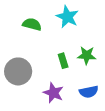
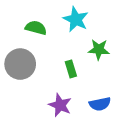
green star: (87, 55) -> (99, 50), moved
gray circle: (18, 71) -> (20, 64), moved

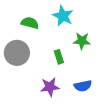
purple star: (60, 105) -> (50, 87), turned -30

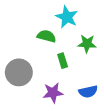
green semicircle: (30, 23) -> (47, 36), moved
gray circle: (17, 53) -> (19, 72), moved

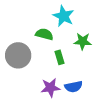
gray circle: (19, 72) -> (18, 55), moved
blue semicircle: (88, 92) -> (74, 87), moved

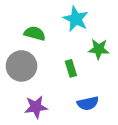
green semicircle: (44, 34) -> (35, 33), moved
purple star: (50, 88) -> (36, 107), moved

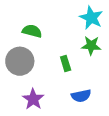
cyan star: (76, 19) -> (91, 18), moved
purple star: (36, 107) -> (33, 99), turned -30

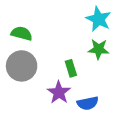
green semicircle: (32, 31) -> (22, 33), moved
purple star: (33, 99) -> (59, 92), moved

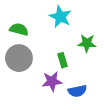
cyan star: (99, 19) -> (60, 17), moved
purple star: (59, 92) -> (52, 81), turned 30

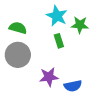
green star: (87, 43) -> (80, 25), moved
green rectangle: (62, 60) -> (59, 41), moved

